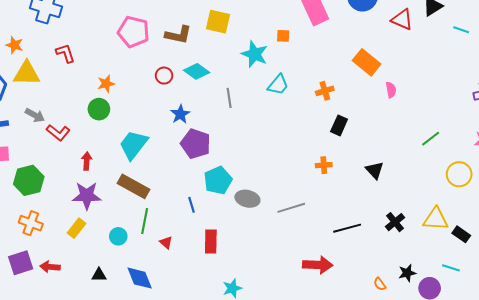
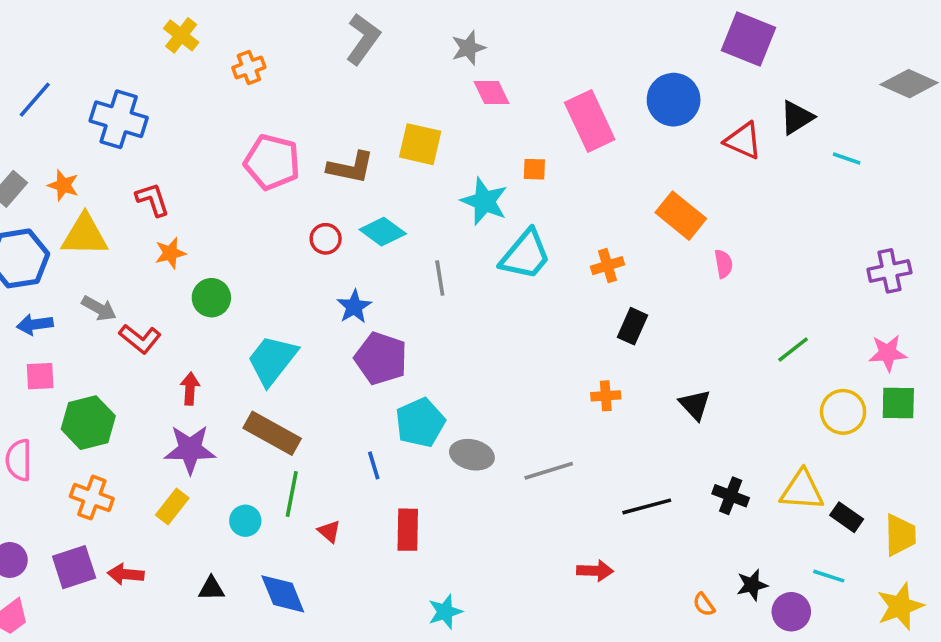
orange star: (106, 84) -> (170, 253), moved
cyan trapezoid: (278, 85) -> (525, 255), size x1.4
black cross: (395, 222) -> (731, 496), turned -30
red arrow: (318, 265) -> (595, 571), size x0.7

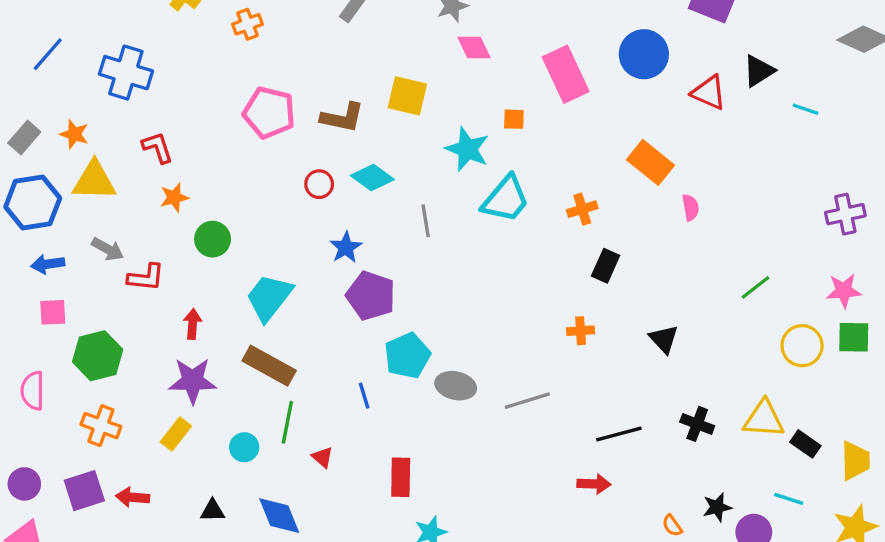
red L-shape: (140, 339) -> (146, 277), turned -33
red rectangle: (408, 530) -> (401, 477), moved
red arrow: (595, 571) -> (594, 484), moved

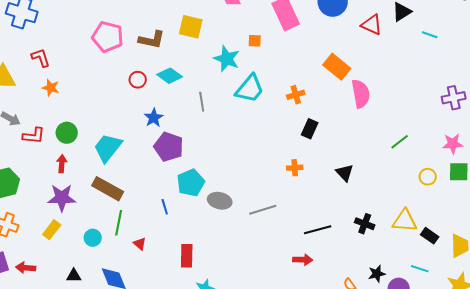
orange star: (174, 197) -> (51, 88), turned 30
pink semicircle: (690, 207) -> (361, 94), size x1.8
green circle: (213, 239) -> (67, 133), moved
yellow circle: (802, 346) -> (428, 177), size x0.7

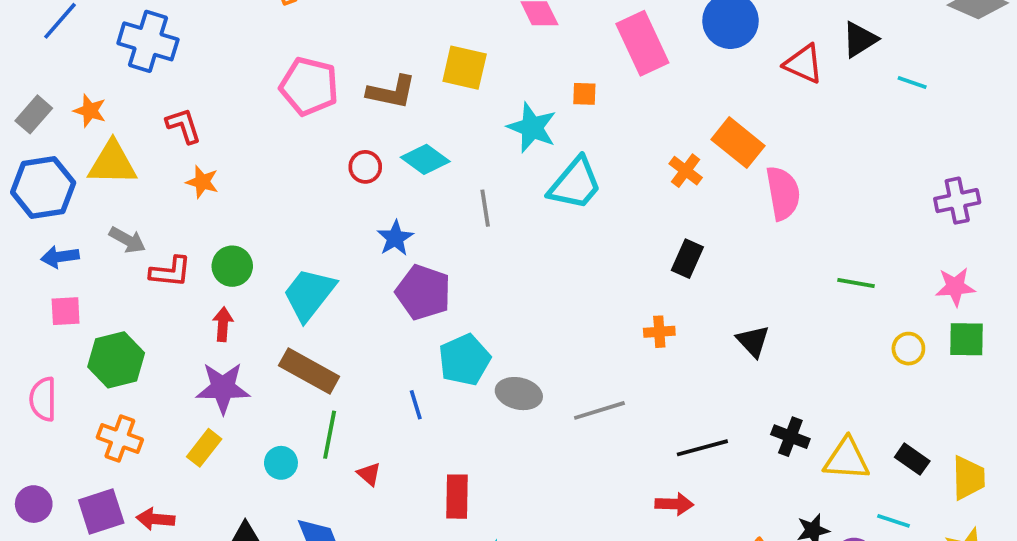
orange cross: (296, 95) -> (686, 171), moved, turned -36
green line: (400, 142) -> (856, 283), turned 48
yellow triangle: (405, 221) -> (847, 459), moved

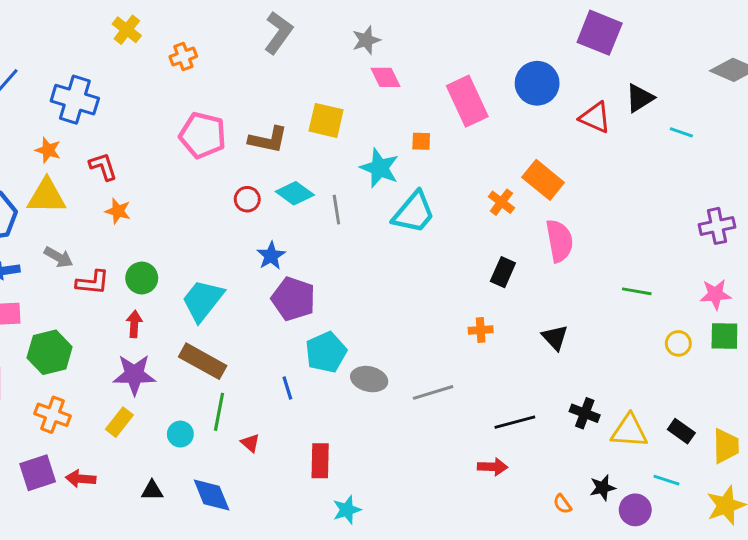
orange star: (90, 111) -> (48, 150), moved
pink semicircle: (783, 193) -> (559, 241), moved
gray line: (485, 208) -> (336, 210), moved

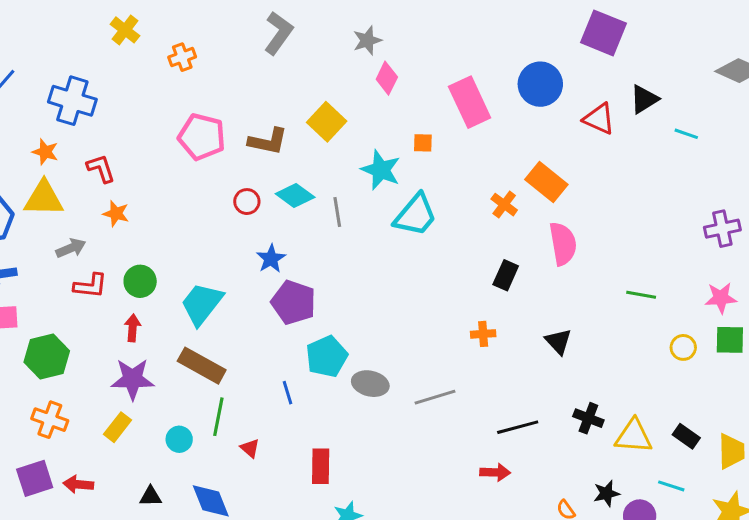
pink diamond: (385, 77) -> (387, 78), turned 52
yellow square: (326, 120) -> (327, 122), turned 30
gray arrow: (58, 257) -> (71, 248), moved, turned -52

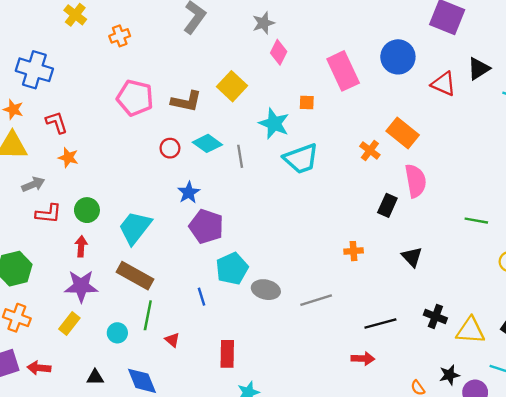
cyan trapezoid: (415, 215) -> (301, 159), turned 30
black rectangle: (506, 275) -> (387, 205), moved

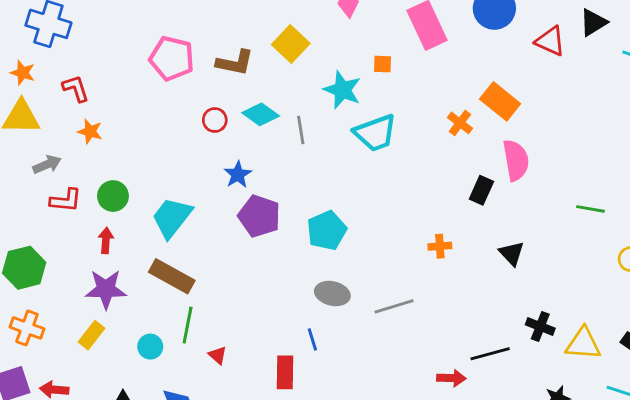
cyan pentagon: (232, 269) -> (327, 230), moved
blue line: (202, 297) -> (312, 339), moved
black line: (380, 323) -> (490, 354), moved

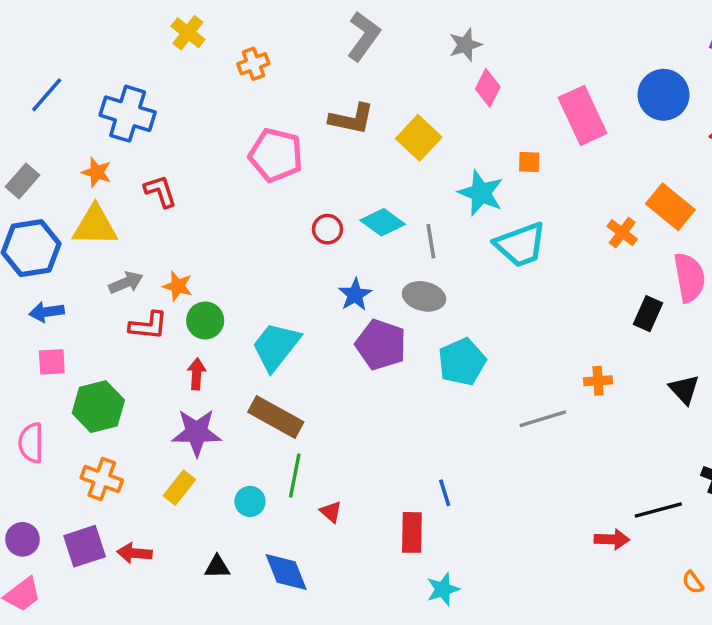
brown L-shape: (235, 63) -> (352, 119), moved
orange star: (90, 131) -> (178, 286), moved
gray ellipse: (332, 294) -> (424, 296), moved
gray line: (394, 306) -> (543, 419), moved

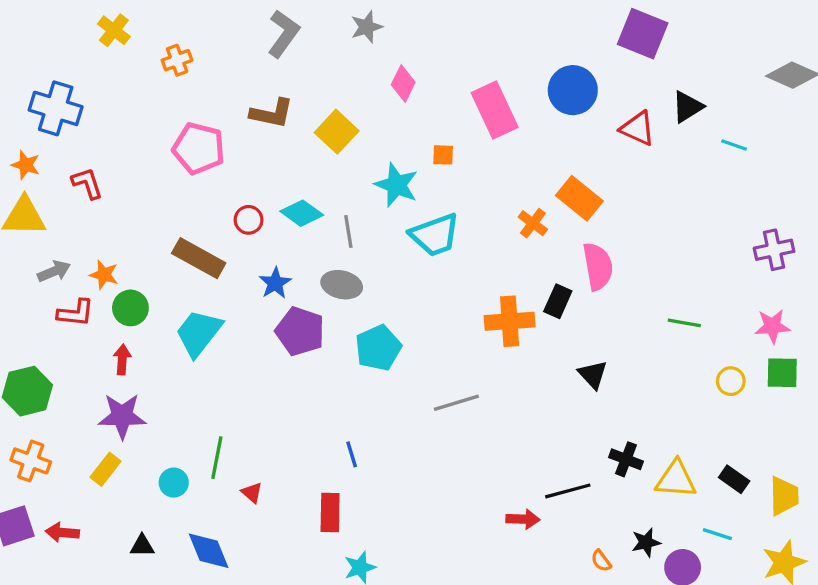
gray star: (465, 45) -> (367, 27), moved
orange cross: (598, 381) -> (510, 321), moved, size x1.8
brown rectangle: (276, 417) -> (199, 258), moved
blue line: (445, 493) -> (352, 454), moved

